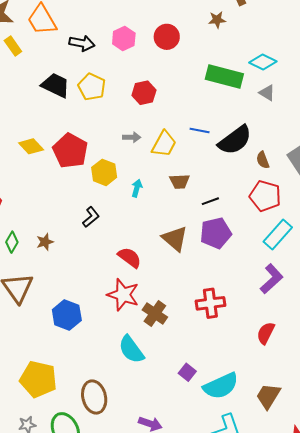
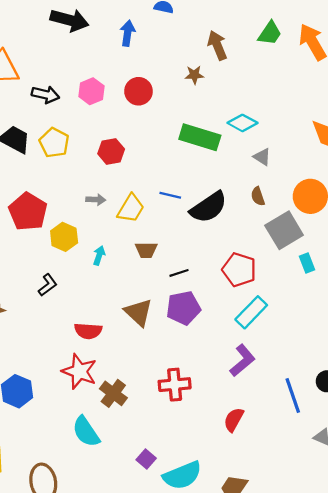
gray triangle: (267, 93) -> (262, 157), moved
brown semicircle: (263, 160) -> (258, 196), moved
red semicircle: (130, 257) -> (88, 331), turned 145

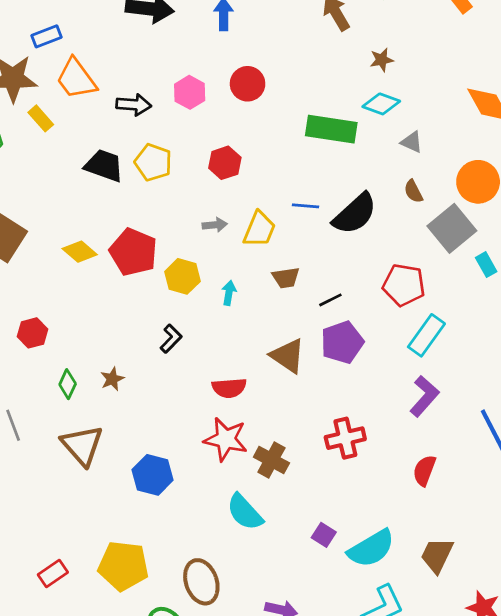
brown star: (194, 75) -> (382, 60), moved

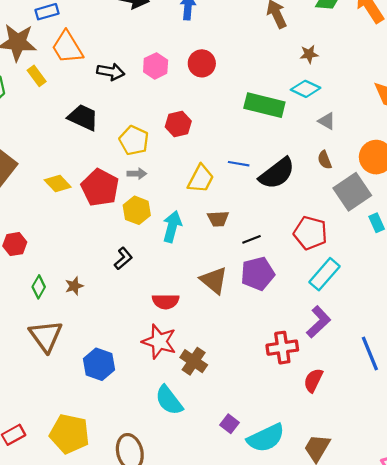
yellow pentagon: (153, 162) -> (134, 140), moved
gray arrow: (215, 225) -> (137, 174), moved
cyan arrow: (229, 293) -> (172, 227), size x1.6
red cross: (345, 438) -> (282, 348), moved

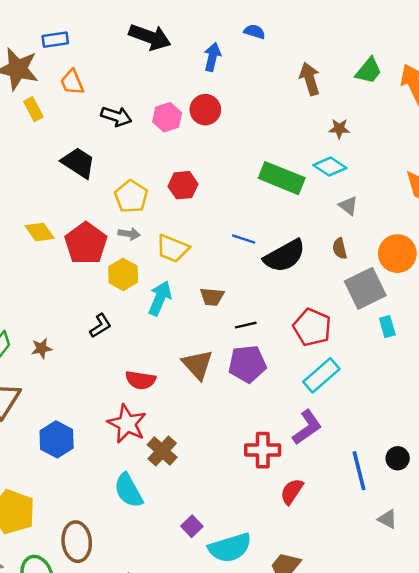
orange trapezoid: (67, 47) -> (72, 82), size x0.7
red circle: (202, 63) -> (205, 110), moved
yellow trapezoid: (201, 179) -> (173, 248), moved, turned 76

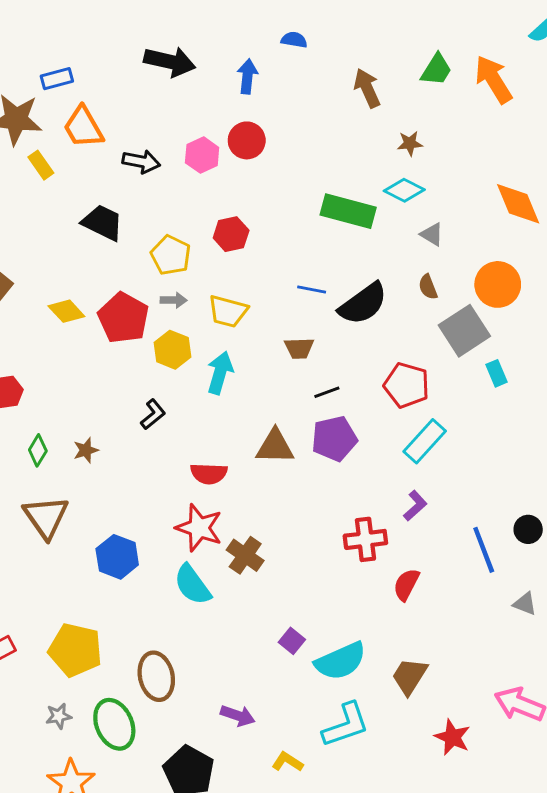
orange trapezoid: (72, 82) -> (83, 127), size x1.4
brown trapezoid: (212, 297) -> (299, 348), moved
brown triangle: (198, 364) -> (275, 447), turned -40
purple L-shape: (307, 427) -> (415, 506), size x0.7
cyan semicircle: (128, 490) -> (192, 585), moved

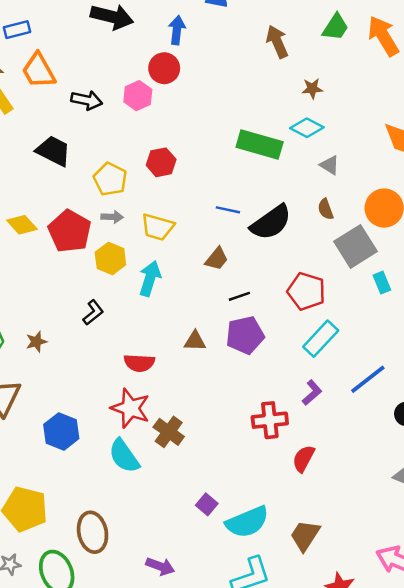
red circle: (247, 140) -> (164, 68), moved
brown trapezoid: (299, 348) -> (217, 259), turned -50
brown triangle: (275, 447) -> (195, 341), size x0.7
blue line: (484, 550) -> (368, 379), moved, turned 72

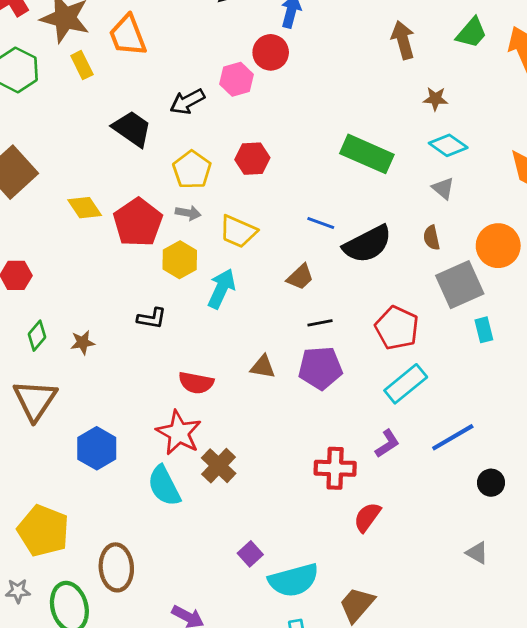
black arrow: (87, 100) -> (187, 102), moved, turned 132
cyan diamond: (307, 128) -> (448, 145), moved
black L-shape: (93, 312) -> (152, 318), turned 40

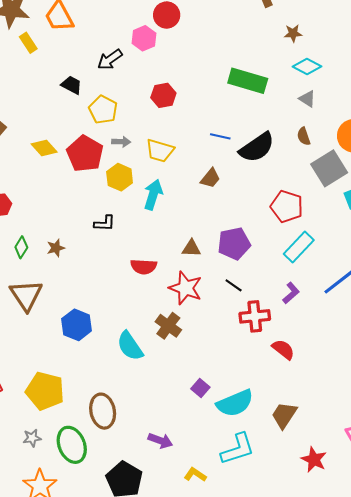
black trapezoid: (132, 129) -> (72, 85), size x0.7
yellow pentagon: (192, 170) -> (103, 110), moved
black line: (320, 323) -> (234, 285), moved, turned 54
red star: (179, 433) -> (186, 288), moved
red semicircle: (367, 517) -> (283, 349), turned 100

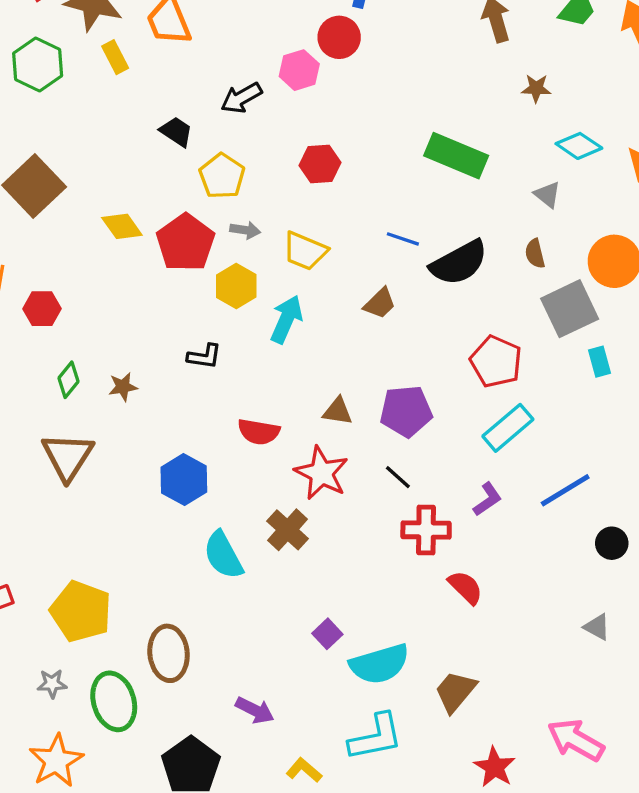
cyan diamond: (307, 66) -> (579, 146), moved
blue hexagon: (77, 325) -> (184, 480), moved

